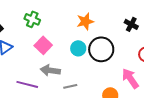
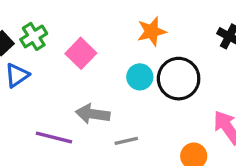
green cross: (32, 19) -> (34, 36), moved, turned 35
pink square: (43, 45) -> (81, 53), moved

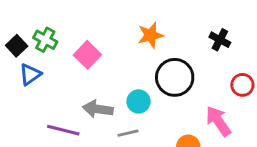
green cross: (34, 36) -> (45, 40), turned -30
cyan circle: (140, 77) -> (139, 101), moved

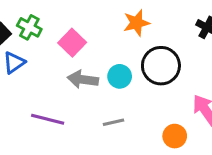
cyan circle: (139, 101) -> (120, 76), moved
gray arrow: (98, 109) -> (83, 79), moved

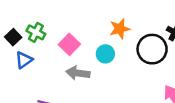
black circle: (161, 66) -> (152, 49), moved
cyan circle: (120, 76) -> (105, 54), moved

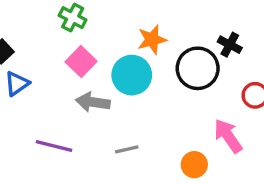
green cross: (36, 32) -> (73, 18), moved
cyan circle: (105, 54) -> (132, 75), size x1.5

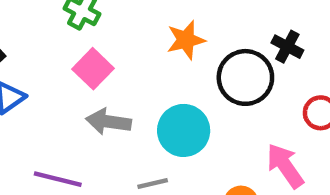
cyan circle: (132, 75) -> (184, 130), moved

